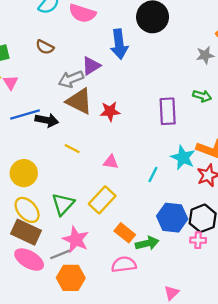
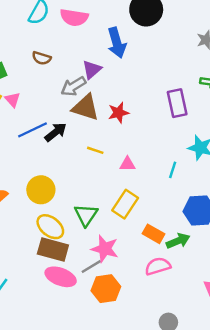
black arrow: (47, 120) -> (56, 132), turned -40
yellow line: (72, 149) -> (95, 150), moved

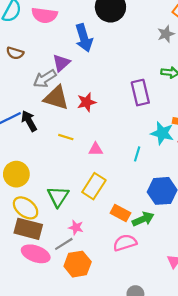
black arrow: (56, 132) -> (29, 121), turned -80
pink star: (105, 249) -> (76, 227), size x0.6

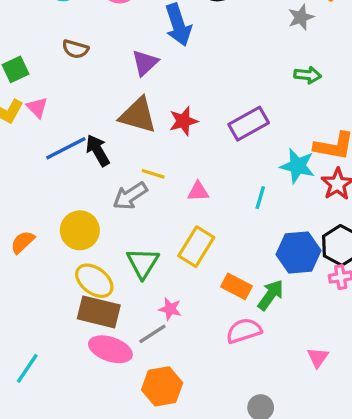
gray arrow: (45, 79) -> (130, 196), moved
purple rectangle: (140, 93) -> (249, 124), moved, turned 75
green arrow: (143, 219) -> (271, 295), turned -30
orange hexagon: (78, 264) -> (162, 386), moved

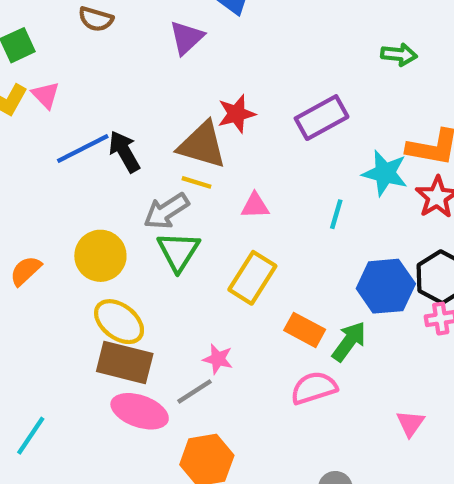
brown triangle: (138, 115) -> (202, 145), moved
green triangle: (143, 263) -> (178, 251), moved

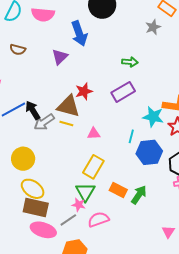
green arrow: (399, 55) -> (130, 62), moved
gray arrow: (166, 211) -> (44, 122), moved
green triangle: (178, 251) -> (85, 192), moved
blue hexagon: (386, 286) -> (149, 152), moved
pink semicircle: (314, 388) -> (98, 220), moved

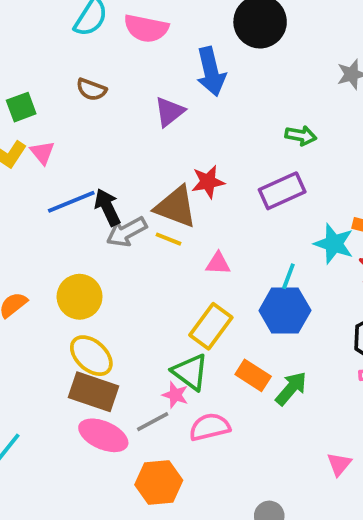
blue hexagon: (149, 152) -> (285, 311), moved
green triangle: (85, 192) -> (190, 372), turned -30

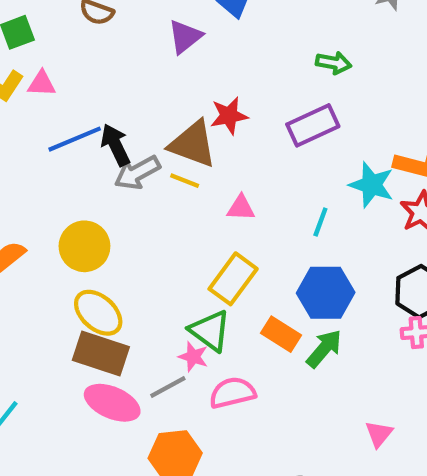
pink triangle: (42, 153) -> (42, 84), turned -48
blue hexagon: (285, 311) -> (326, 293), moved

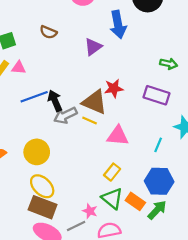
purple rectangle: (313, 125) -> (156, 95), turned 40
pink triangle: (241, 208) -> (118, 136), size x1.5
yellow rectangle: (233, 279) -> (112, 172), size x0.7
green triangle: (210, 331) -> (112, 199), moved

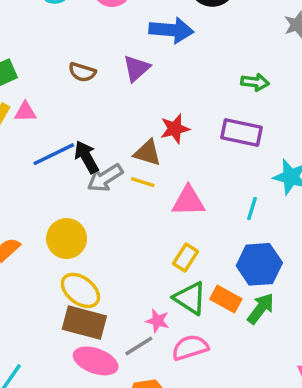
blue arrow: (118, 25) -> (171, 30), turned -68
brown semicircle: (48, 32) -> (82, 72), moved
brown triangle: (95, 102) -> (148, 153), size x0.7

